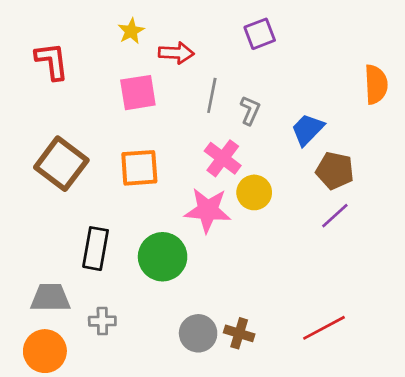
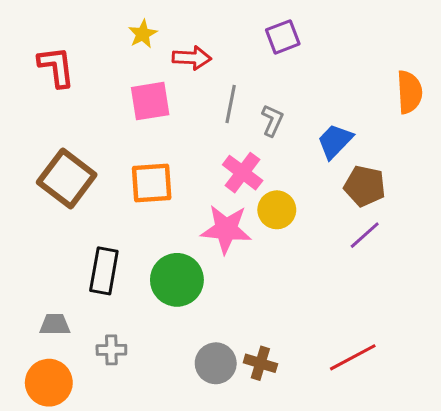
gray trapezoid: (50, 298) -> (55, 325), size x0.7

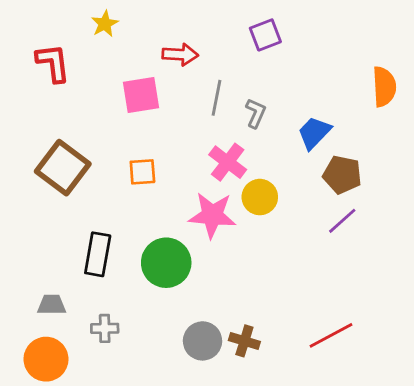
yellow star: (143, 34) -> (105, 24), moved
orange square: (152, 183) -> (142, 172), size x0.7

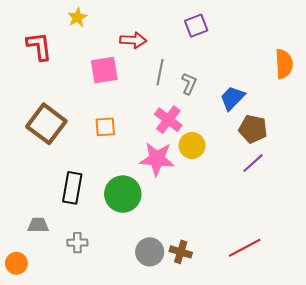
orange circle: (46, 359) -> (16, 263), moved, size x0.7

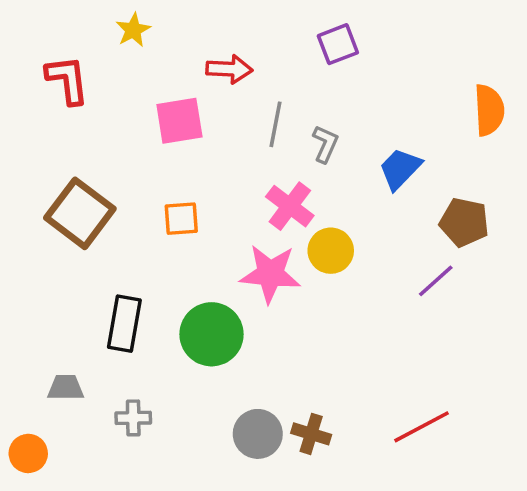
brown pentagon: (253, 129) -> (464, 222), moved

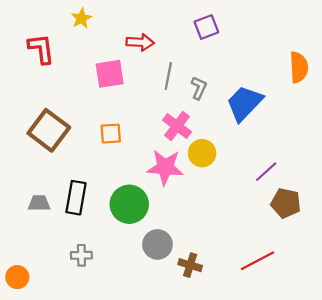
blue trapezoid: (400, 169) -> (244, 103), size x1.4
brown pentagon: (464, 222) -> (286, 203), moved
gray trapezoid: (66, 388) -> (39, 203), moved
gray circle: (258, 434) -> (157, 244), moved

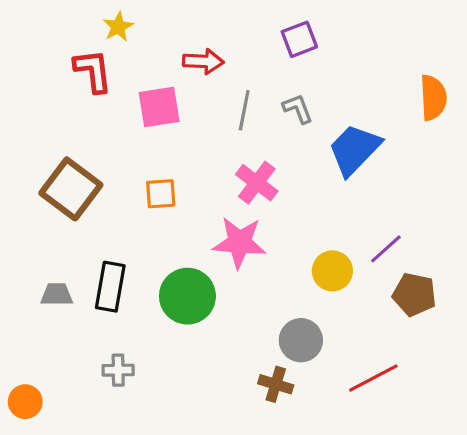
red L-shape: (41, 49) -> (93, 71), moved
gray L-shape: (199, 88) -> (298, 109), moved, turned -45
yellow circle: (202, 153) -> (332, 271), moved
gray circle: (157, 244) -> (301, 340), moved

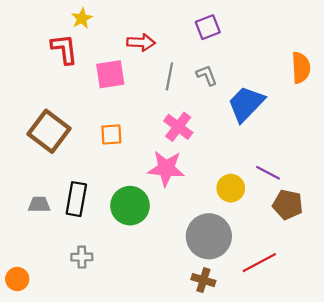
purple line: (386, 249) -> (268, 173), turned 70
gray circle: (301, 340) -> (209, 236), size x1.5
brown cross: (276, 384) -> (203, 280), moved

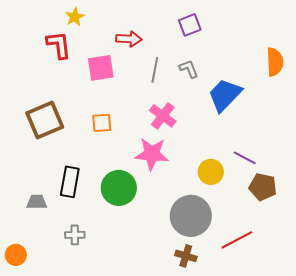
brown square: (49, 131) -> (45, 120), turned 30
gray trapezoid: (39, 205) -> (37, 202), moved

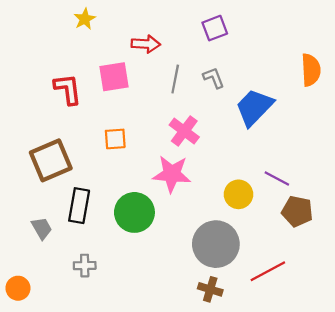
red L-shape: (59, 45) -> (68, 89), moved
brown square: (45, 120) -> (51, 160), moved
gray trapezoid: (37, 202) -> (42, 228), turned 60

